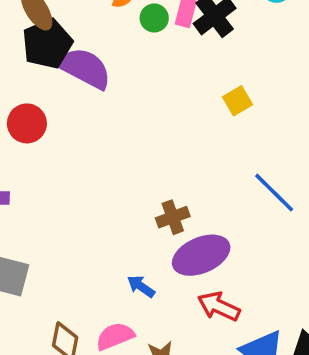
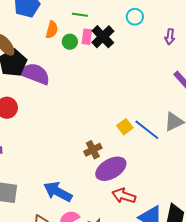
yellow square: (238, 101) -> (125, 127), moved
blue arrow: (141, 286) -> (58, 192), moved, size x1.8

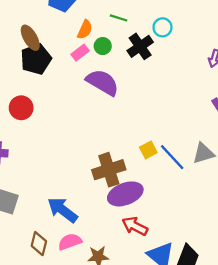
cyan circle: (135, 17) -> (162, 27), moved
pink rectangle: (87, 37) -> (80, 53), moved, turned 35
purple semicircle: (35, 74) -> (102, 82), moved
brown cross: (93, 150) -> (109, 170), size x1.6

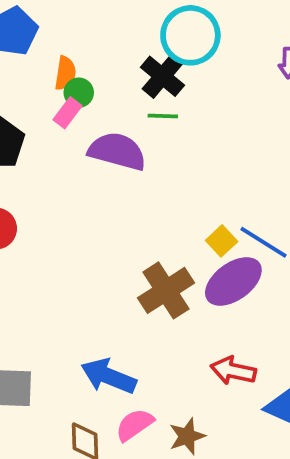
green line: (119, 18) -> (163, 116), moved
cyan circle: (162, 27) -> (190, 35), size x1.8
green circle: (103, 46) -> (79, 93), moved
purple ellipse: (125, 194) -> (233, 281), moved

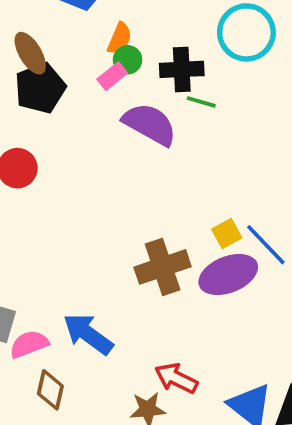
black cross: (162, 76) -> (182, 69), moved, turned 33
red arrow: (233, 371) -> (176, 378), moved
pink semicircle: (135, 425) -> (29, 344), moved

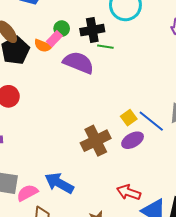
orange semicircle: (120, 38) -> (43, 46), moved, turned 96
purple ellipse: (228, 275) -> (133, 140), size x0.7
red arrow: (176, 378) -> (129, 192), moved

